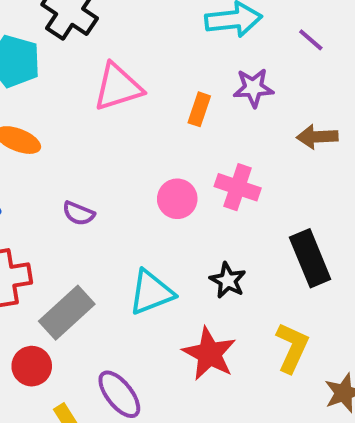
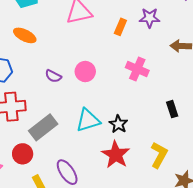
pink circle: (177, 199) -> (85, 72), moved
black rectangle: (310, 258) -> (172, 109), size x0.6
black star: (228, 280) -> (118, 124), moved

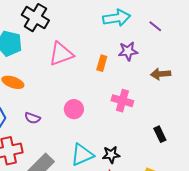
purple semicircle: (53, 76) -> (32, 118), moved
black star: (118, 124) -> (111, 155), turned -30

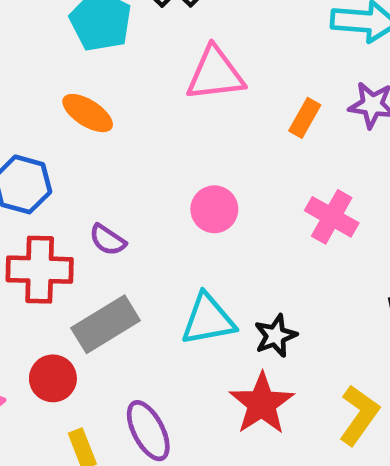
purple semicircle: (32, 118) -> (108, 240), moved
black star: (111, 155) -> (275, 336), turned -30

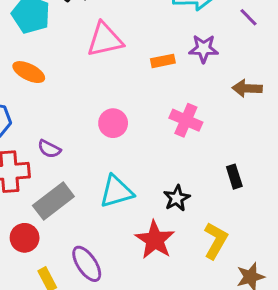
orange rectangle: (305, 118) -> (163, 61), turned 55
black star: (275, 336) -> (177, 198), moved

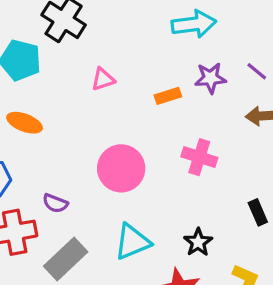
purple line: (249, 17) -> (257, 71), moved
pink triangle: (105, 40) -> (103, 79), size x0.6
pink circle: (113, 123) -> (121, 168), size x1.5

